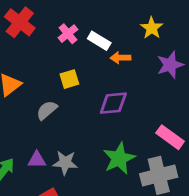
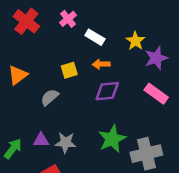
yellow star: (152, 28) -> (135, 41), moved
pink cross: (68, 34) -> (68, 19), moved
orange arrow: (120, 58) -> (101, 64), moved
pink rectangle: (170, 137) -> (156, 94), moved

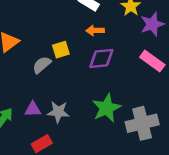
yellow square: (69, 70) -> (61, 50), moved

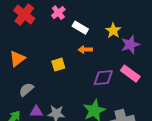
purple diamond: (101, 58) -> (103, 78), moved
gray semicircle: (42, 65) -> (26, 90), moved

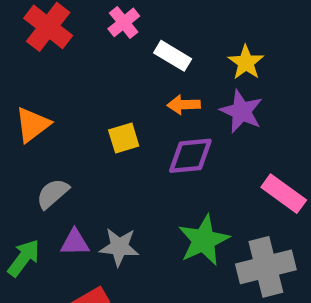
purple star: (130, 45) -> (241, 111), moved, turned -30
pink rectangle: (130, 74) -> (284, 194), moved
purple diamond: (103, 78) -> (190, 156), moved

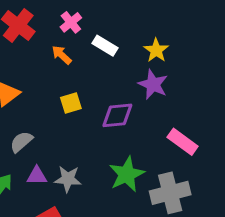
orange arrow: (184, 105) -> (62, 55), moved, turned 45

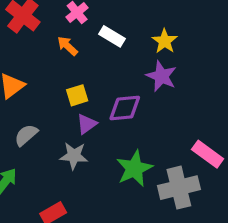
pink rectangle: (183, 142) -> (208, 154), moved
purple triangle: (37, 176) -> (87, 124), moved, turned -35
gray star: (68, 179) -> (74, 156), moved

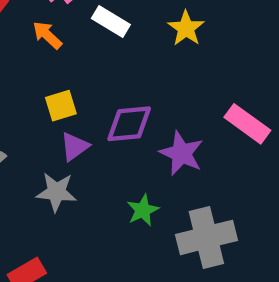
purple star: (161, 76) -> (181, 153), moved
pink rectangle: (208, 154) -> (247, 124), moved
green star: (134, 168) -> (143, 210), size x0.6

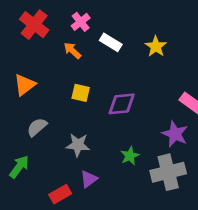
yellow square: (61, 106) -> (81, 93), turned 30
purple triangle: (75, 147) -> (89, 179), moved
purple star: (181, 153) -> (175, 134), moved

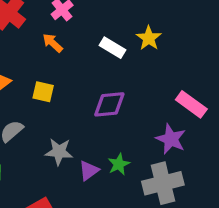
white rectangle: (111, 42) -> (112, 48), moved
yellow square: (81, 93) -> (43, 92), moved
purple triangle: (89, 179) -> (89, 171), moved

